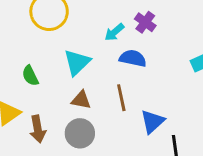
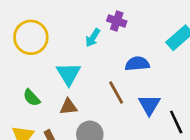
blue semicircle: (133, 58) -> (137, 64), moved
brown triangle: (81, 100) -> (68, 107), moved

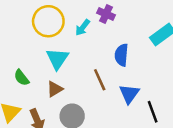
yellow circle: (31, 37) -> (48, 21), moved
blue semicircle: (137, 64) -> (121, 55), turned -85
brown triangle: (68, 107) -> (55, 89), turned -30

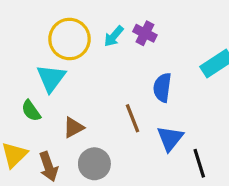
cyan arrow: (83, 27) -> (114, 36), moved
cyan triangle: (57, 59) -> (51, 78), moved

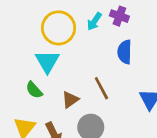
blue semicircle: (162, 87) -> (125, 52), moved
brown line: (133, 118) -> (101, 88), moved

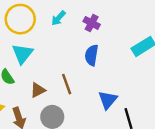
cyan arrow: (94, 21) -> (58, 18), moved
yellow circle: (59, 28) -> (20, 19), moved

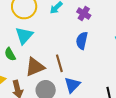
brown triangle: (38, 90) -> (35, 67), size x1.5
blue triangle: (108, 100) -> (72, 85), moved

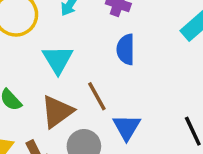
cyan triangle: (24, 36) -> (58, 60), moved

